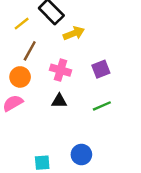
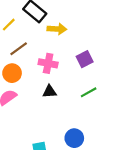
yellow arrow: (74, 33) -> (57, 29), turned 30
brown line: (30, 51) -> (19, 49), turned 30

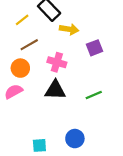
purple square: (85, 59) -> (95, 48), moved
black triangle: (49, 91) -> (55, 90), size x1.5

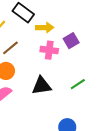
pink cross: (57, 62) -> (49, 50), moved

